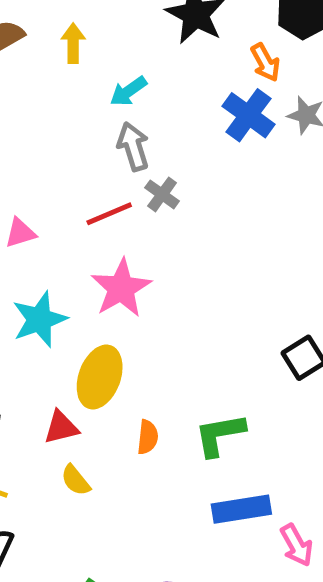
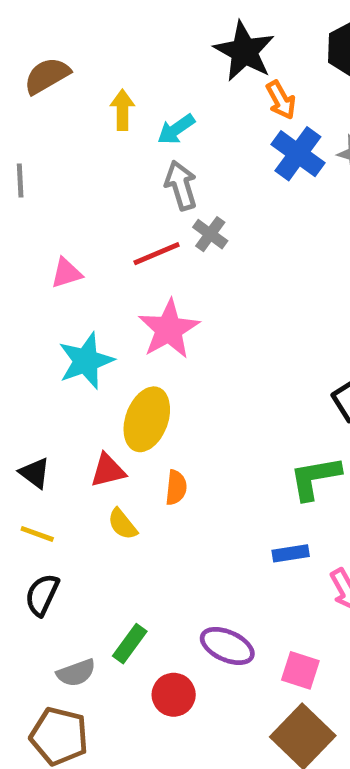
yellow arrow: (73, 43) -> (122, 110), moved
orange arrow: (265, 62) -> (281, 100), moved
green L-shape: (220, 435) -> (315, 478), moved
orange semicircle: (148, 437) -> (176, 488), moved
blue rectangle: (241, 509) -> (291, 553), size x0.6

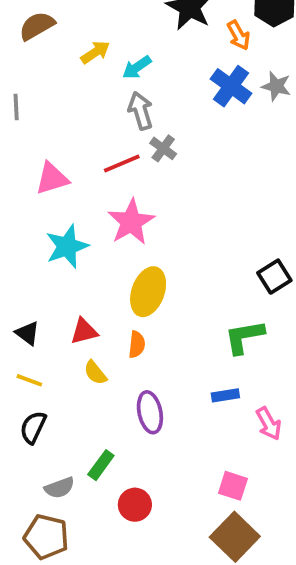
orange arrow: (281, 100) -> (239, 35), moved
yellow arrow: (122, 110) -> (95, 52), turned 56
pink triangle: (66, 273) -> (52, 179), size x1.4
yellow ellipse: (147, 419) -> (148, 292), moved
purple ellipse: (227, 646) -> (150, 412), moved, turned 54

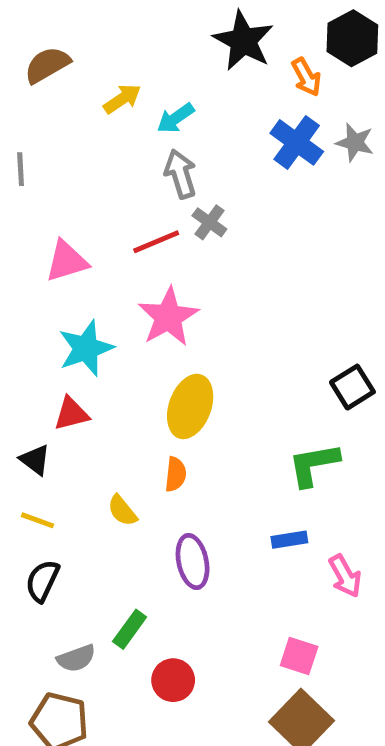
red triangle: (84, 331) -> (71, 414), moved

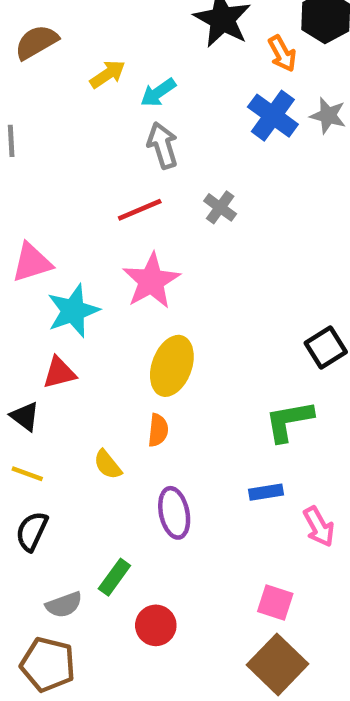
gray cross: (209, 222) -> (220, 207), moved
pink triangle: (67, 261) -> (32, 263), moved

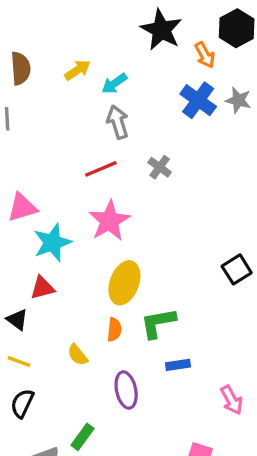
brown semicircle: (36, 42) -> (21, 68), moved, turned 116
green L-shape: (289, 421) -> (158, 323), moved
blue rectangle: (266, 492) -> (178, 365), moved

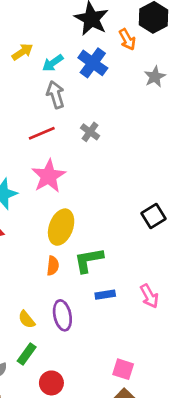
blue cross: (198, 100) -> (93, 63), moved
gray star: (238, 100) -> (155, 77), turned 30
yellow semicircle: (78, 355) -> (27, 319), moved
pink arrow: (232, 400) -> (149, 296), moved

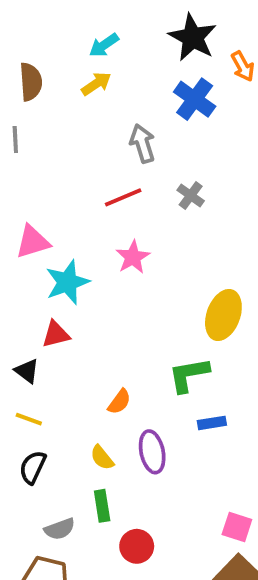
cyan arrow: (53, 63) -> (104, 45), moved
pink star: (49, 176) -> (133, 257), size x0.7
yellow ellipse: (61, 227) -> (223, 315), moved
orange semicircle: (53, 266) -> (119, 402), moved, turned 30
green rectangle: (27, 354) -> (102, 506), turned -45

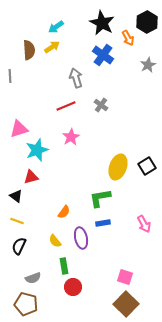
brown semicircle: (31, 82) -> (29, 50), moved
blue rectangle: (212, 423) -> (103, 223), moved
green rectangle: (102, 506) -> (64, 266), moved

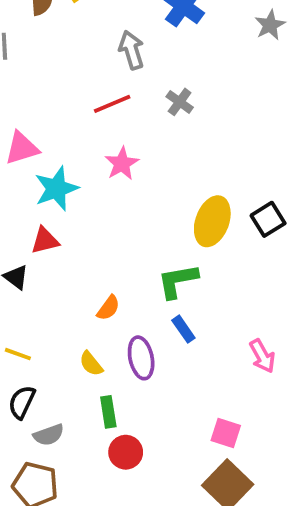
yellow line: (17, 221) -> (18, 354), moved
blue rectangle: (103, 223) -> (183, 329), turned 64
pink arrow: (144, 224) -> (262, 356), moved
black semicircle: (19, 246) -> (22, 402), moved

